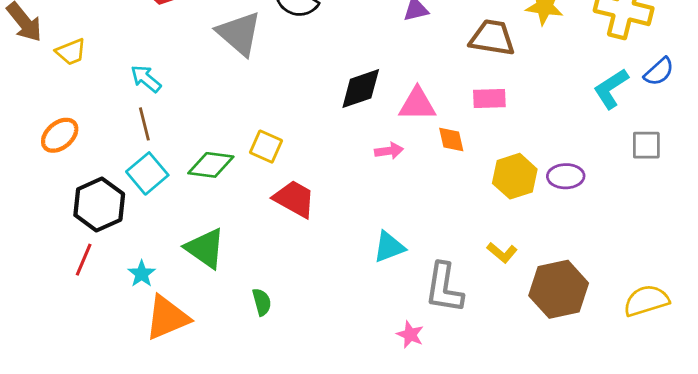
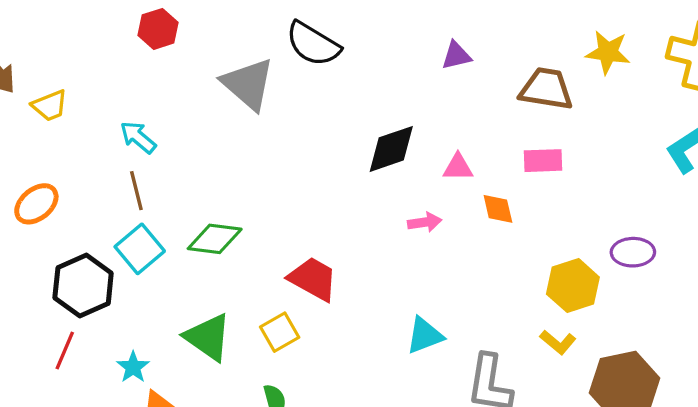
pink triangle: (417, 104) -> (458, 167), size x0.7
yellow square: (266, 147) -> (280, 332), moved, turned 36
yellow hexagon: (515, 176) -> (573, 286), moved

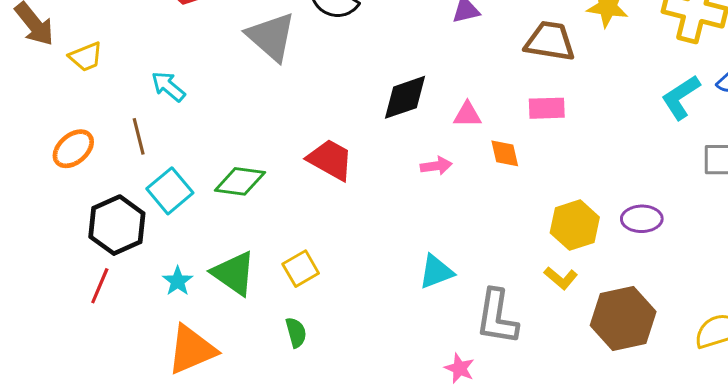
brown line: (136, 191) -> (139, 136), moved
purple ellipse: (633, 252) -> (642, 219), moved
red trapezoid: (313, 279) -> (330, 160), moved
cyan star: (133, 367) -> (178, 281), moved

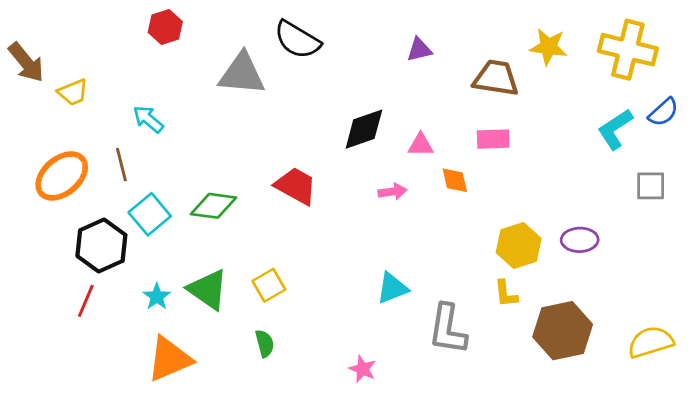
gray triangle: (271, 37) -> (242, 74), turned -36
orange ellipse: (73, 149) -> (62, 176), size x1.4
yellow L-shape: (561, 278) -> (506, 294), turned 44
pink star: (460, 368) -> (363, 369), moved

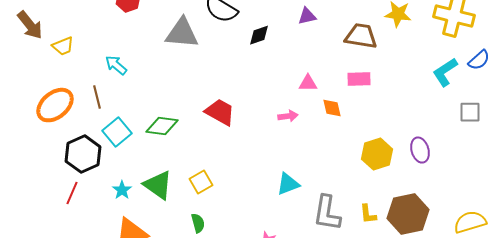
black diamond: (364, 129) -> (259, 35), moved, size x0.7
purple ellipse: (580, 240) -> (420, 150), turned 75
yellow L-shape: (506, 294) -> (368, 214), moved

